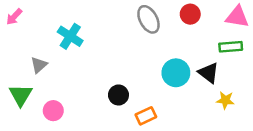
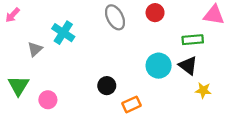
red circle: (190, 14) -> (155, 13), moved
gray ellipse: (148, 19) -> (115, 17), moved
green rectangle: (231, 47) -> (193, 40), moved
gray triangle: (39, 65) -> (35, 49), moved

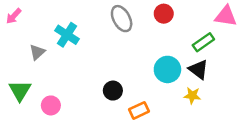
green rectangle: (193, 40) -> (203, 42), turned -30
yellow star: (203, 90) -> (192, 96), moved

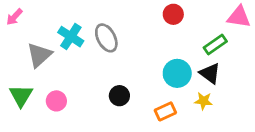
gray ellipse: (122, 19) -> (106, 38), moved
gray triangle: (37, 52) -> (39, 55), size x1.5
pink circle: (51, 105) -> (56, 101), moved
orange rectangle: (139, 110) -> (165, 111), moved

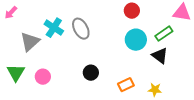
cyan circle: (177, 73) -> (136, 40), moved
yellow star: (203, 101) -> (155, 90), moved

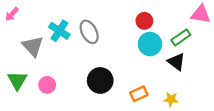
red circle: (132, 11) -> (144, 21), moved
gray triangle: (30, 42) -> (33, 46), turned -30
black circle: (91, 73) -> (100, 80), size x1.5

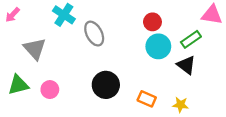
cyan cross: (59, 31) -> (64, 15), moved
green triangle: (17, 80) -> (18, 85), turned 45
orange rectangle: (139, 94) -> (147, 99), turned 49

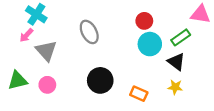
pink arrow: (13, 15) -> (26, 35), moved
cyan cross: (64, 15) -> (36, 14), moved
gray triangle: (35, 49) -> (46, 51), moved
yellow star: (180, 105) -> (175, 87), moved

